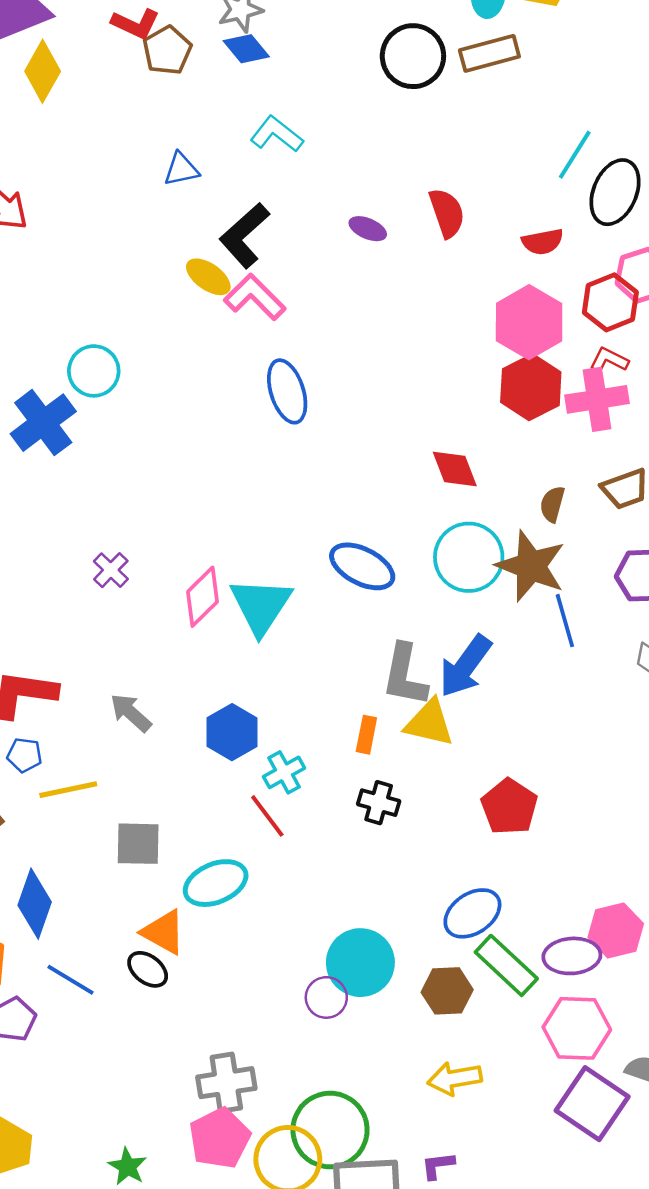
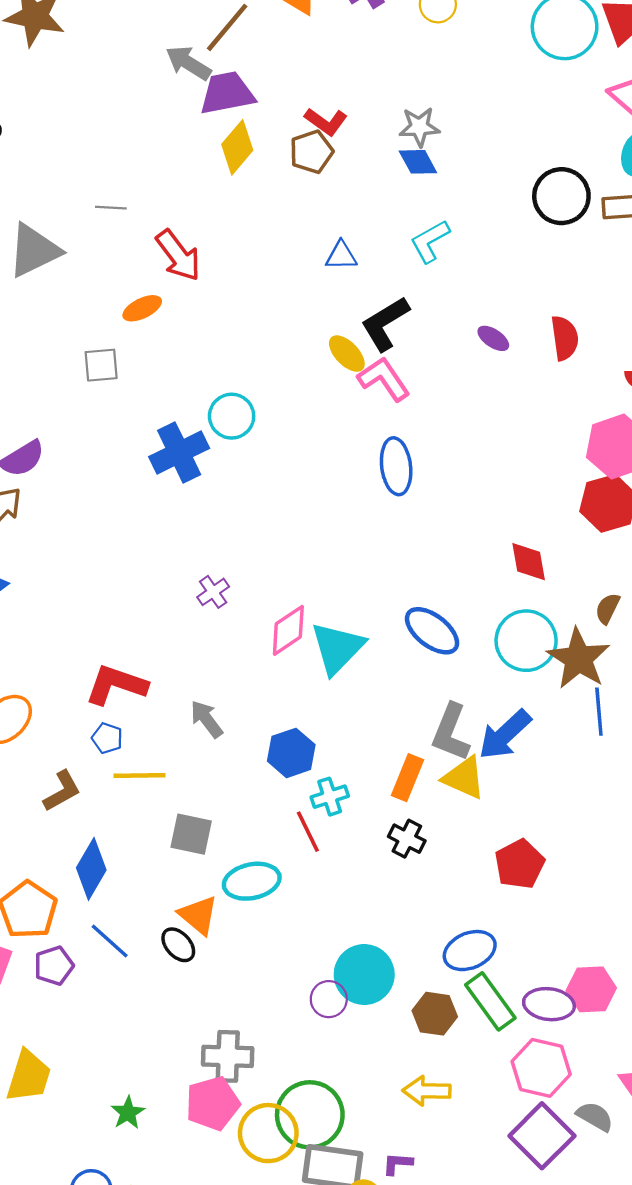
brown pentagon: (167, 50) -> (311, 152), moved
cyan L-shape: (277, 134) -> (430, 241), turned -78
orange rectangle: (366, 735) -> (408, 778), size x1.4

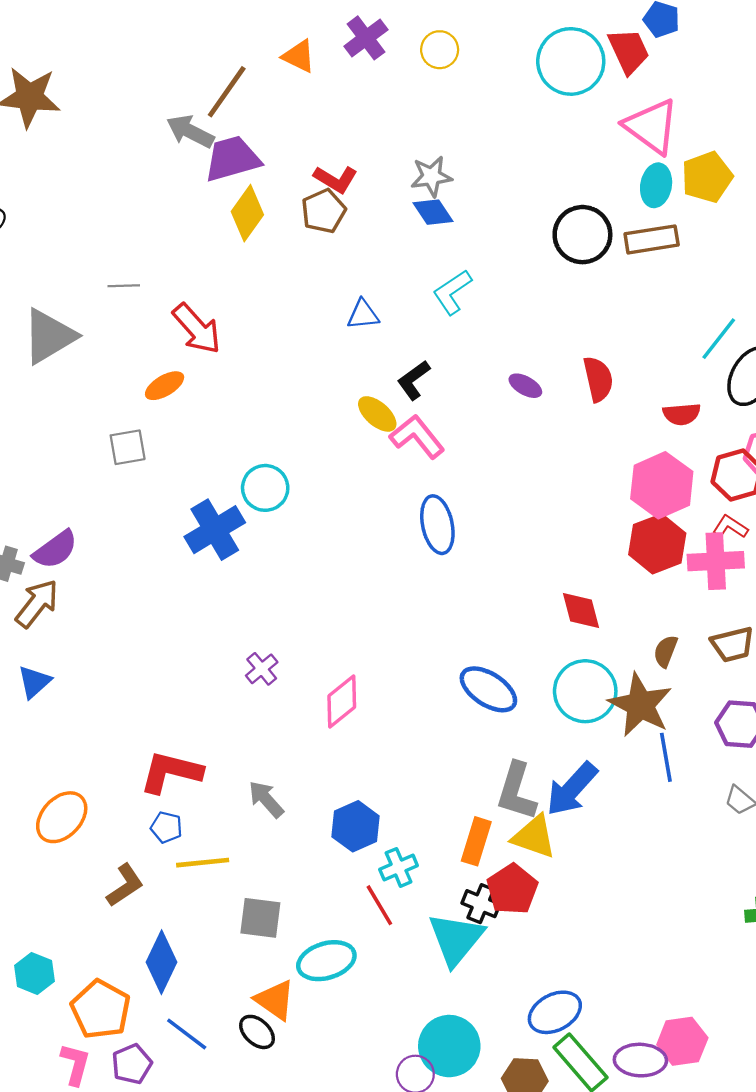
black L-shape: (385, 324) -> (414, 380), size x0.7
cyan triangle: (337, 648) -> (456, 939), moved
red pentagon: (520, 864) -> (512, 889), moved

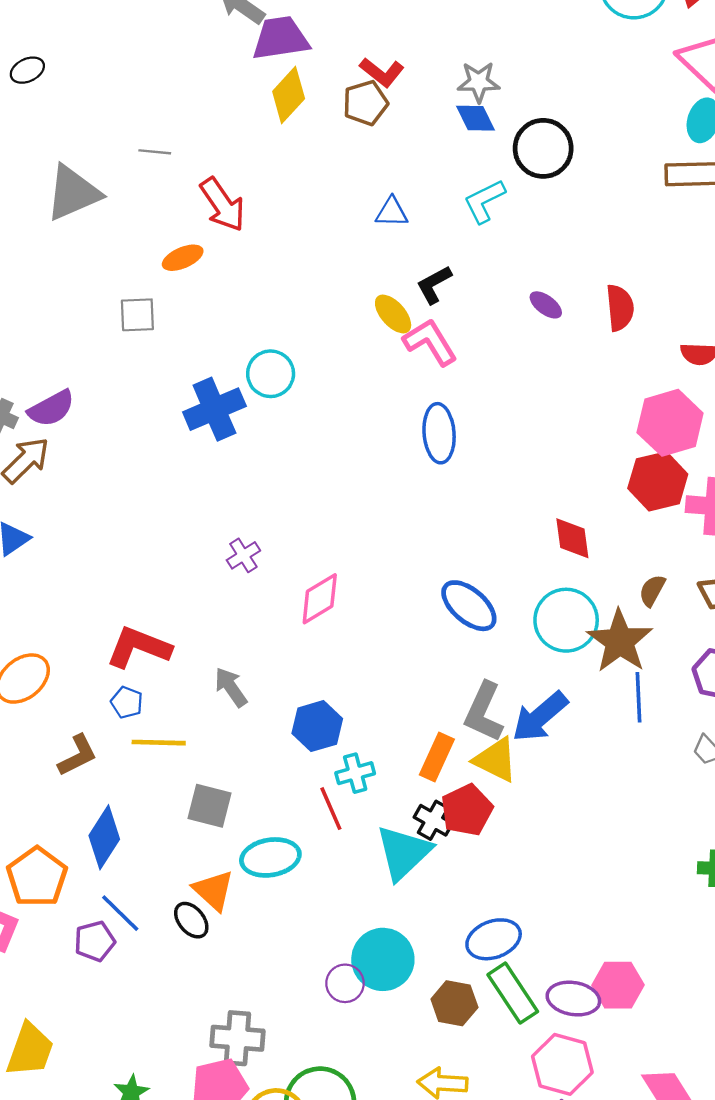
black circle: (582, 235) -> (543, 148), moved
purple pentagon: (132, 1064) -> (95, 941), moved

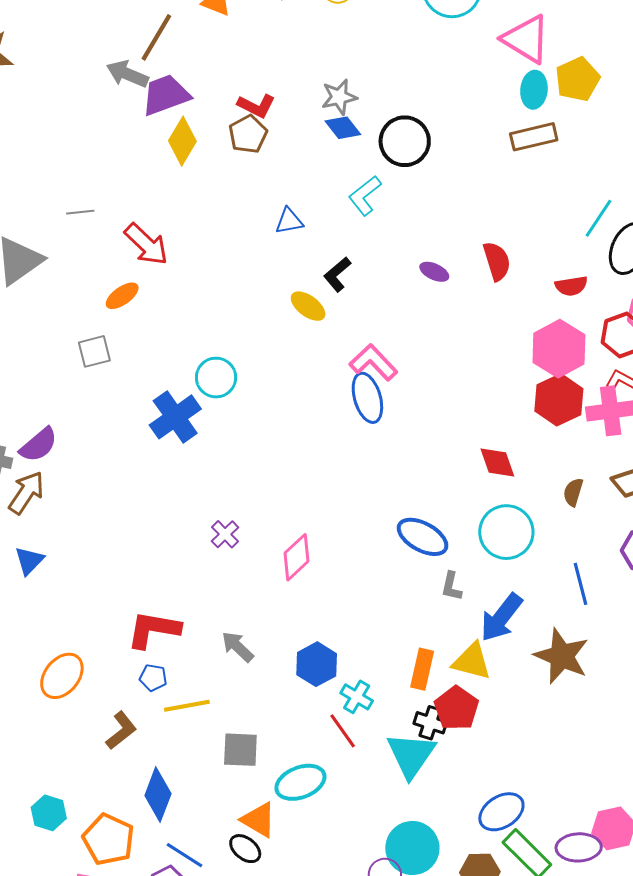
pink L-shape: (430, 342) -> (373, 362), moved
brown star: (620, 641) -> (562, 656), moved
gray L-shape: (484, 712) -> (451, 586), moved, size x0.6
cyan cross: (355, 773) -> (357, 697), turned -32

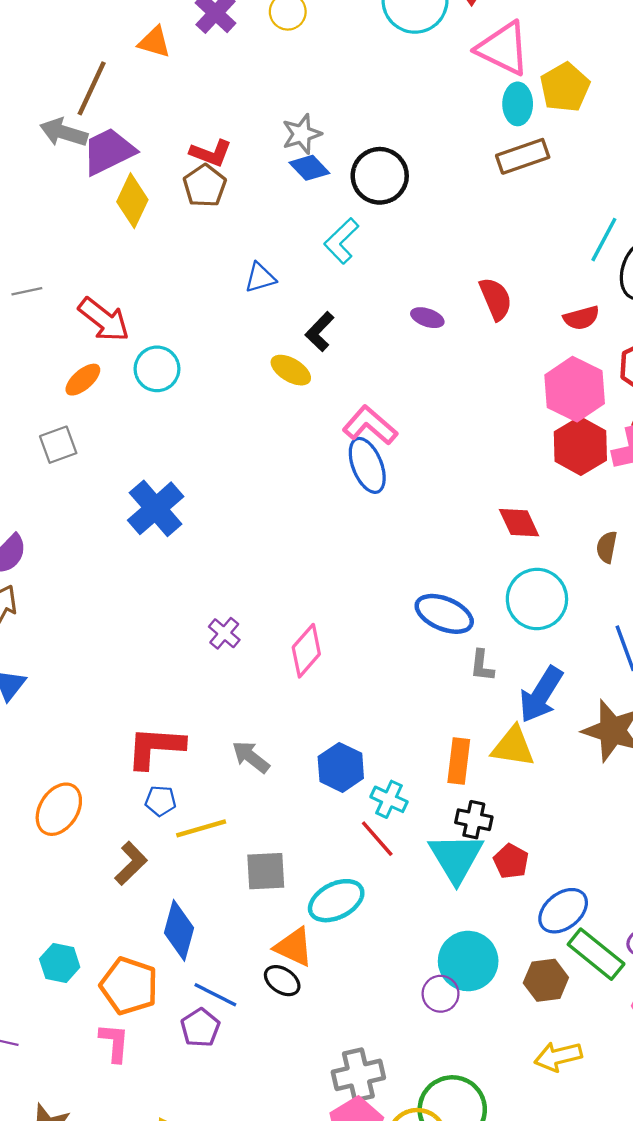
cyan circle: (216, 378) -> (157, 369), moved
red pentagon: (456, 708) -> (511, 861), moved, size x0.7

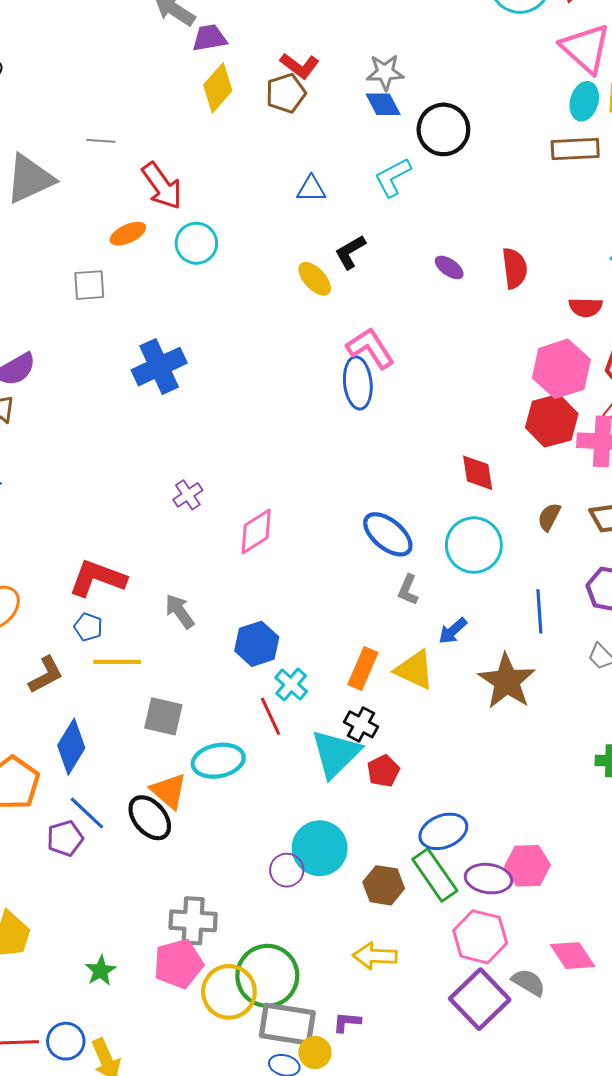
purple trapezoid: (109, 151) -> (209, 38), size x0.7
blue arrow: (541, 695) -> (453, 631), size x0.6
blue ellipse: (563, 911) -> (443, 831), moved
black ellipse: (282, 981) -> (150, 818), size x1.4

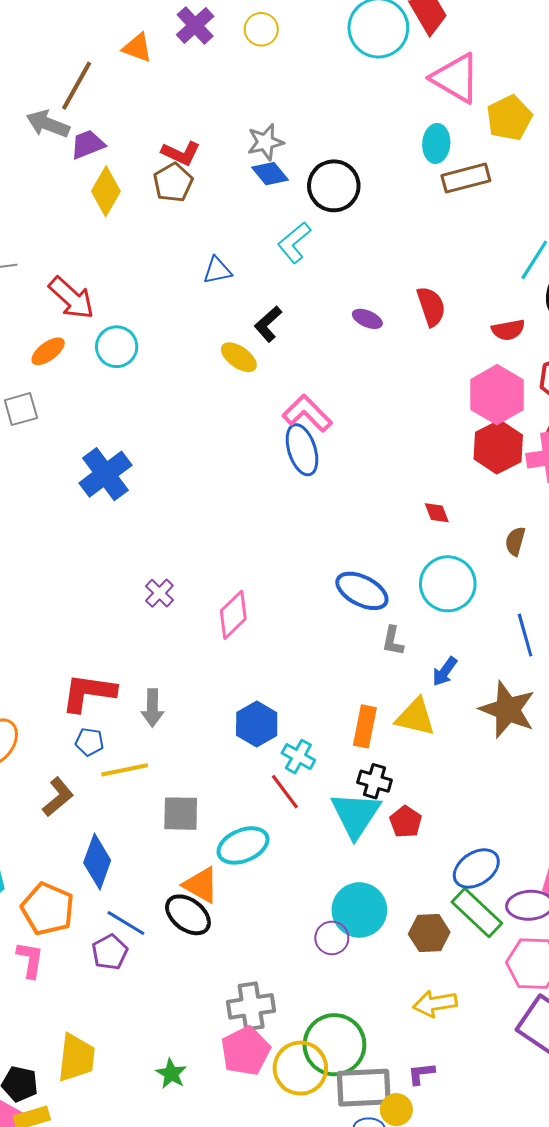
cyan ellipse: (584, 101) -> (436, 143), moved
red diamond: (478, 473) -> (437, 513), size x0.7
gray arrow: (180, 611) -> (152, 708), moved, turned -132

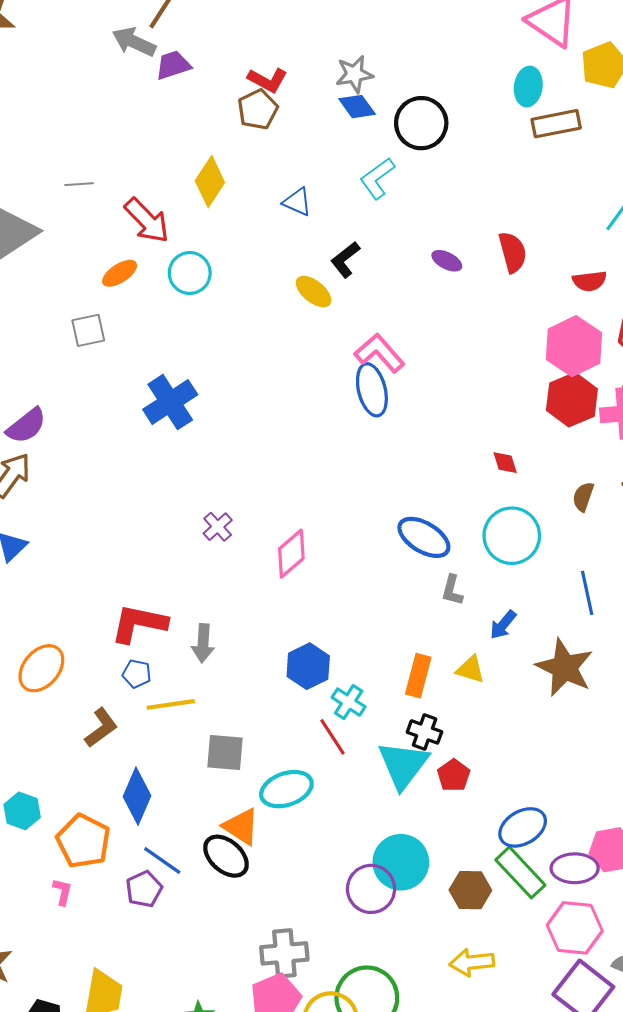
yellow diamond: (106, 191) -> (210, 182), moved
blue triangle: (217, 271) -> (297, 202), turned 32
yellow triangle: (416, 717) -> (470, 669), size x0.7
purple circle: (332, 938) -> (371, 889), size x1.4
pink L-shape: (30, 960) -> (62, 892), size x0.7

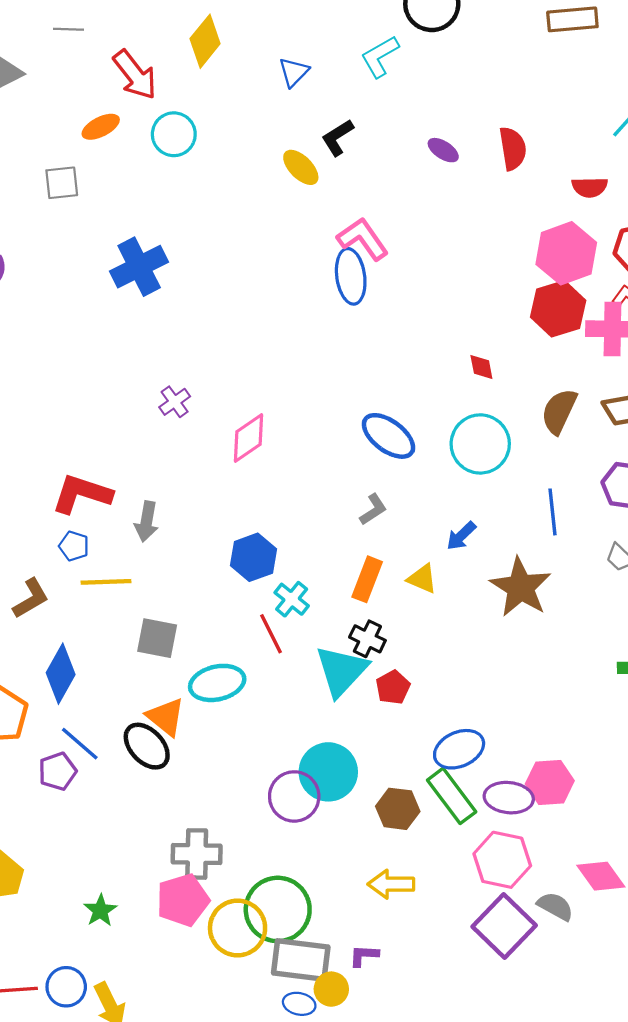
blue triangle: (297, 202) -> (294, 72), turned 44
brown semicircle: (583, 497) -> (559, 411), size x1.5
gray L-shape: (452, 590) -> (373, 509), moved, turned -144

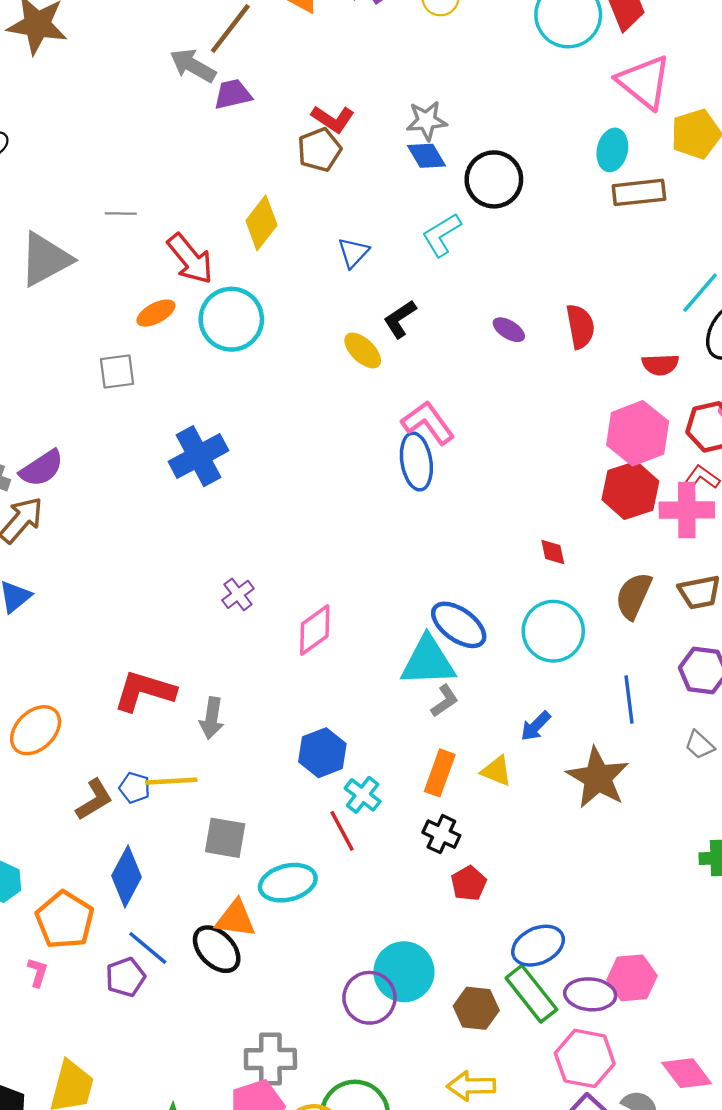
cyan circle: (174, 134) -> (231, 319), size x1.4
blue pentagon: (74, 546) -> (135, 788), moved
cyan triangle: (342, 671) -> (428, 661), moved, turned 46
orange triangle: (166, 717) -> (236, 919), turned -30

